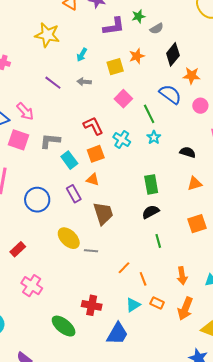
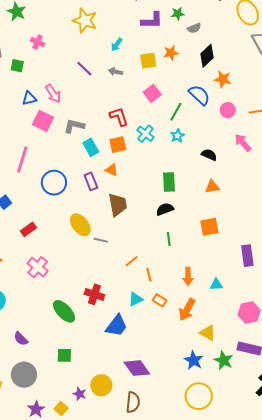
green line: (149, 114) -> (176, 112), turned 48

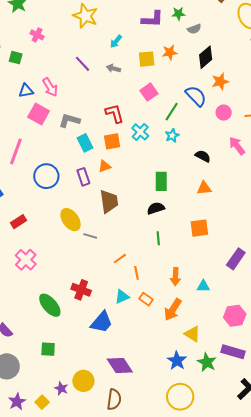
orange star: (223, 79) -> (220, 81), turned -30
orange triangle: (112, 170) -> (105, 166), turned -48
purple rectangle: (247, 256) -> (236, 259), turned 40

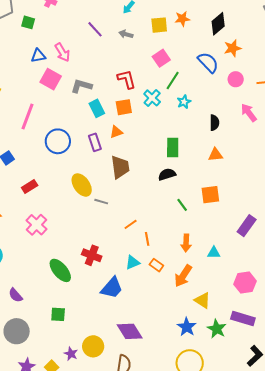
green line: (172, 112) -> (173, 80), moved
black semicircle: (203, 156) -> (214, 123), turned 63
green line: (158, 238) -> (182, 205), moved, turned -32

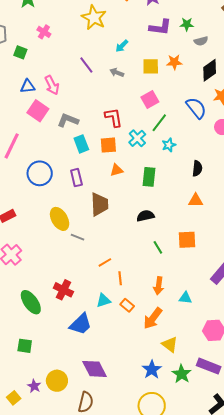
orange triangle: (116, 132) -> (117, 170), moved
green rectangle: (173, 148) -> (149, 177), moved

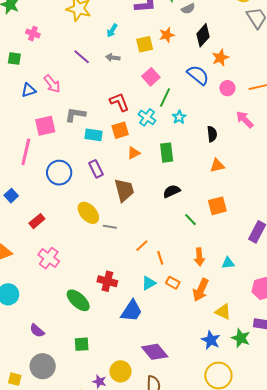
pink square: (38, 111) -> (45, 126), moved, turned -35
cyan rectangle: (81, 144) -> (93, 135), turned -48

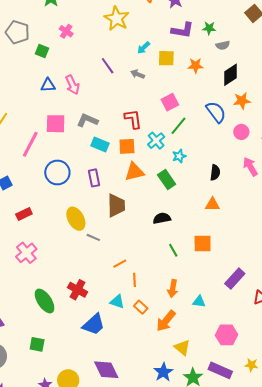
yellow square: (145, 44) -> (166, 58), moved
cyan star: (179, 117) -> (179, 156), moved
orange triangle: (134, 153) -> (134, 172), size x1.5
green rectangle: (167, 153) -> (167, 180), turned -42
cyan triangle: (149, 283) -> (117, 302), turned 35

